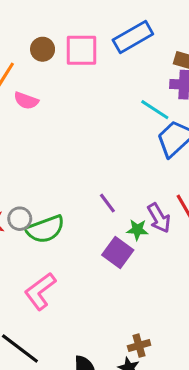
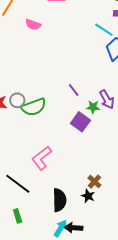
pink semicircle: (26, 101) -> (33, 25), moved
pink L-shape: (40, 291) -> (42, 158), moved
brown cross: (139, 346) -> (94, 182), turned -32

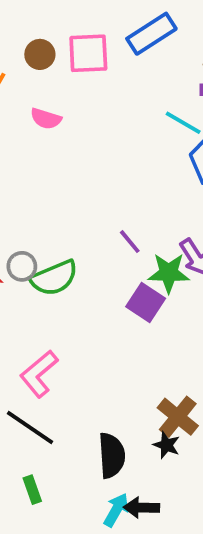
green star: (93, 107) -> (169, 273), size x1.5
pink L-shape: (42, 158) -> (39, 374), moved
brown cross: (94, 182) -> (178, 417), size x1.5

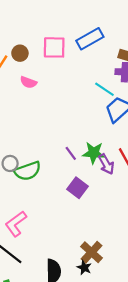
brown circle: (40, 54) -> (20, 53), moved
green star: (169, 273) -> (94, 153), moved

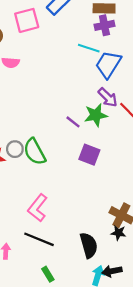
purple arrow: (106, 164) -> (108, 97), moved
green semicircle: (28, 171) -> (35, 152), turned 96

